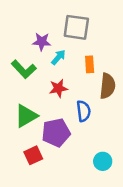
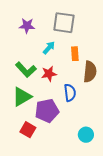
purple star: (42, 42) -> (27, 26), moved
green L-shape: (24, 69) -> (26, 70), moved
red square: (33, 155) -> (28, 130), turned -35

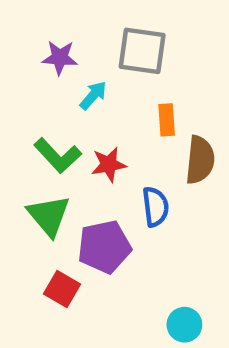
cyan arrow: (49, 48) -> (93, 95), moved
green triangle: (22, 97) -> (49, 216), turned -40
cyan circle: (86, 135) -> (184, 325), moved

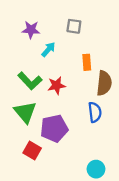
gray square: (142, 51) -> (74, 26), size x0.6
blue semicircle: (156, 207) -> (95, 112), moved

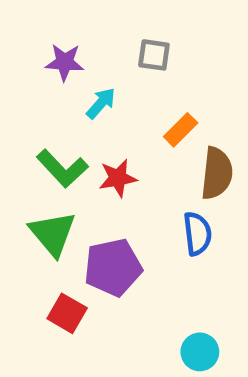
orange rectangle: (87, 62) -> (181, 130), turned 49

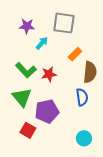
gray square: (154, 55) -> (64, 23), size x1.6
cyan circle: (200, 352) -> (84, 138), moved

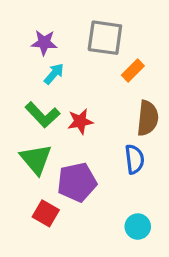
cyan arrow: (42, 43) -> (54, 74), moved
orange rectangle: (75, 54) -> (133, 70), moved

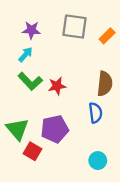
orange rectangle: (133, 70) -> (107, 36), moved
cyan arrow: (54, 74) -> (26, 55), moved
green triangle: (36, 159) -> (17, 129), moved

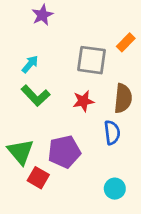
gray square: (74, 27) -> (92, 60), moved
purple star: (31, 30) -> (42, 15), moved, turned -30
red star: (57, 86) -> (83, 101), moved

